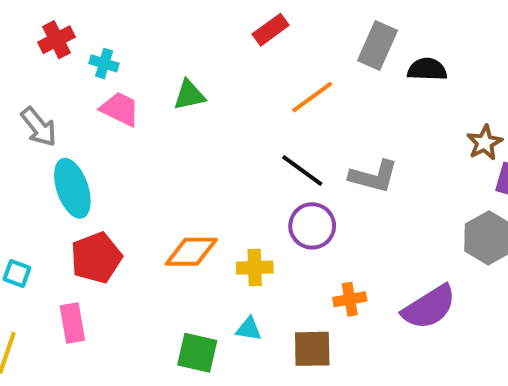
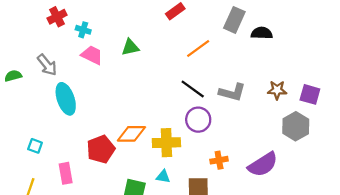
brown star: (485, 143) -> (277, 90), moved, turned 30
red pentagon: (96, 258) -> (101, 149), moved
yellow cross: (255, 268) -> (166, 143), size x1.4

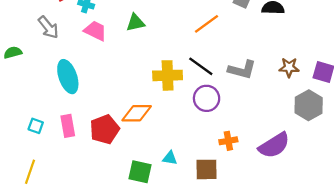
gray arrow: (47, 65) -> (48, 27), moved
yellow cross: (166, 143) -> (168, 75), moved
pink rectangle: (66, 173) -> (68, 126), moved

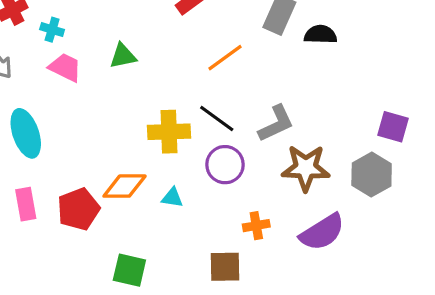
brown star: (289, 67) -> (306, 168), moved, size x1.6
gray L-shape: (242, 70) -> (276, 123), turned -40
cyan triangle: (170, 158) -> (172, 198), moved

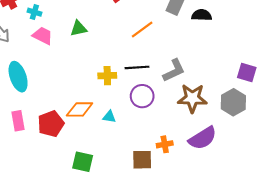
black line: (217, 119) -> (137, 67), turned -40
yellow cross: (169, 132) -> (107, 76), size x0.7
orange cross: (256, 226) -> (165, 144), moved

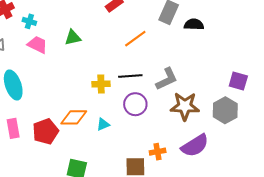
cyan triangle: (109, 117) -> (103, 124), turned -32

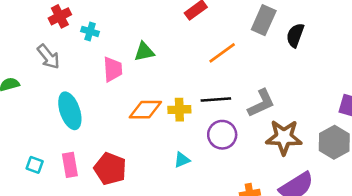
black semicircle: (194, 24) -> (295, 35), turned -72
pink trapezoid: (37, 45) -> (113, 69), moved, turned 60
orange diamond: (74, 117) -> (145, 110), moved
red pentagon: (46, 131) -> (110, 169), turned -30

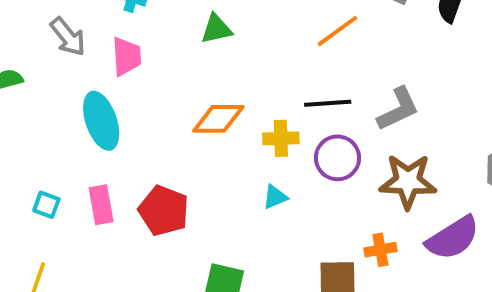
pink trapezoid: (113, 69) -> (127, 56), moved
yellow cross: (179, 110) -> (281, 138), moved
brown star: (284, 137) -> (408, 181), moved

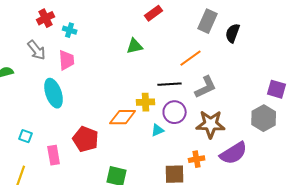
green triangle: (216, 29) -> (135, 46), moved
orange line: (338, 31) -> (191, 58), moved
orange diamond: (218, 119) -> (123, 117), moved
cyan triangle: (275, 197) -> (158, 130), moved
pink rectangle: (101, 205) -> (54, 155), moved

